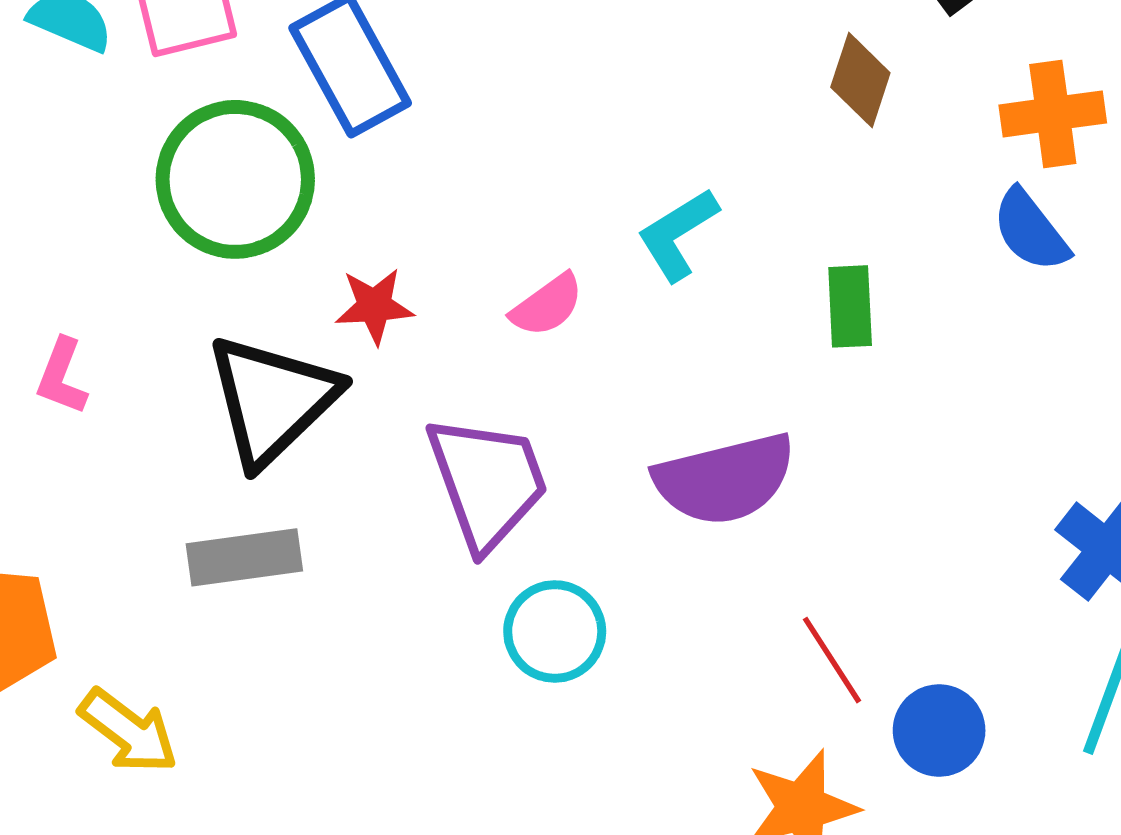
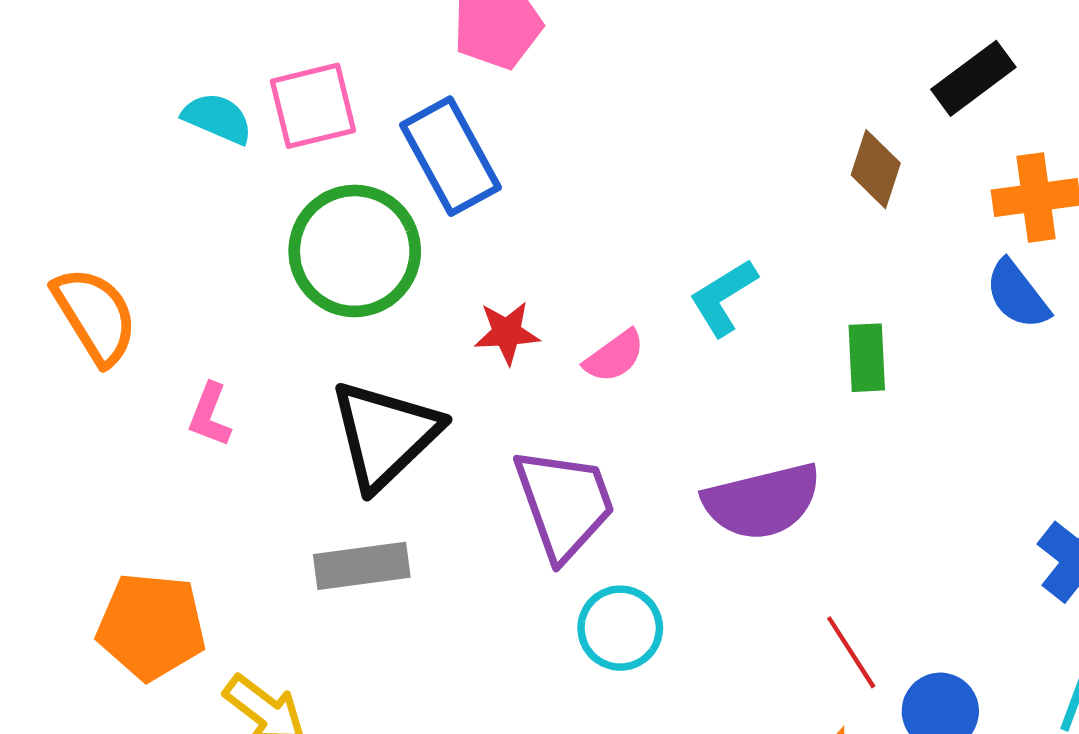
red star: (374, 306) -> (507, 333), moved

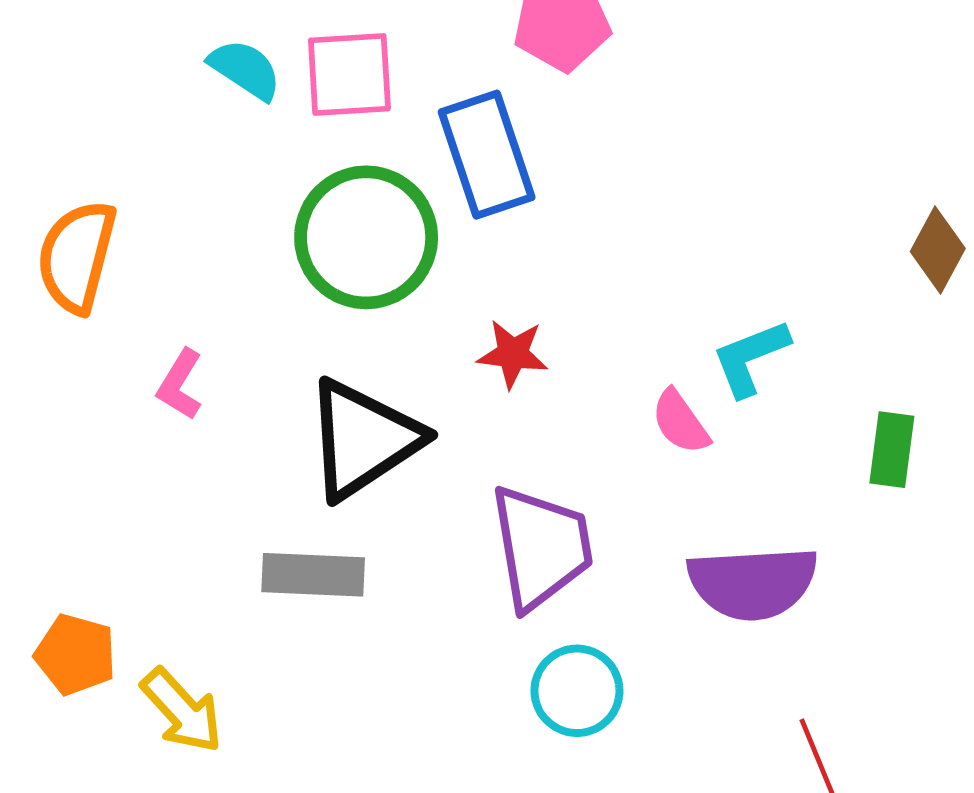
orange semicircle: (95, 316) -> (77, 256), turned -144
pink semicircle: (614, 356) -> (680, 422), moved, turned 80
orange pentagon: (151, 626) -> (76, 654), moved, size x0.7

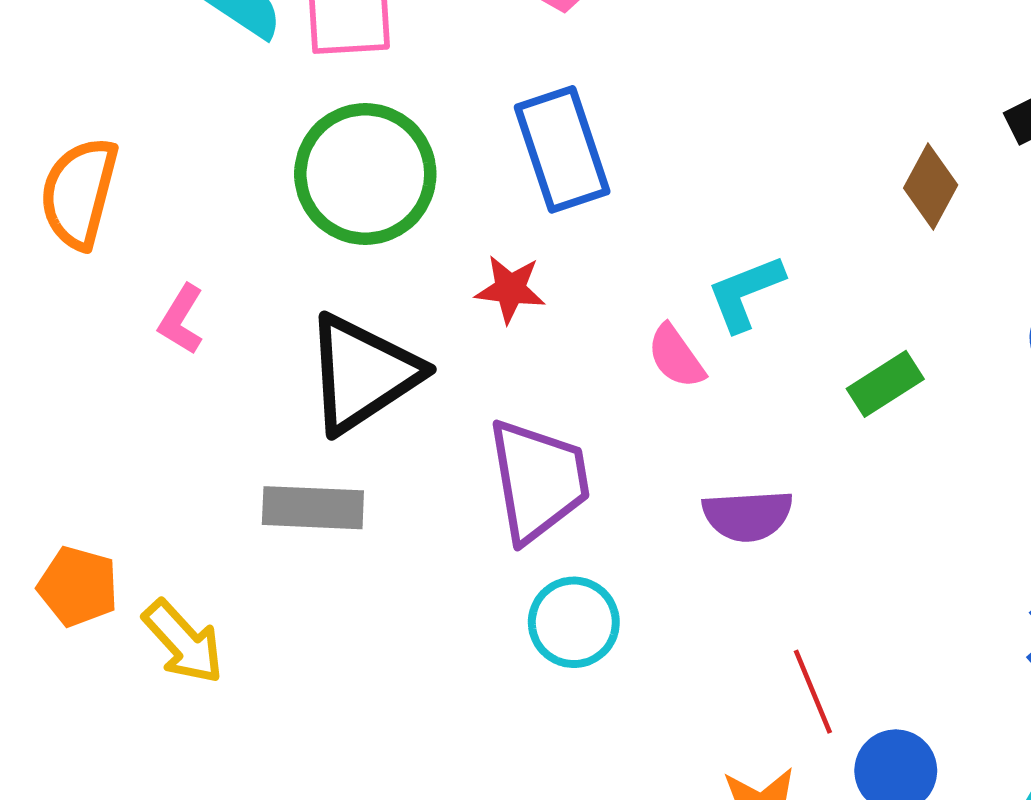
blue rectangle: (487, 155) -> (562, 149), moved
green rectangle: (892, 450) -> (885, 384), turned 50
purple semicircle: (753, 583) -> (748, 516), size x0.7

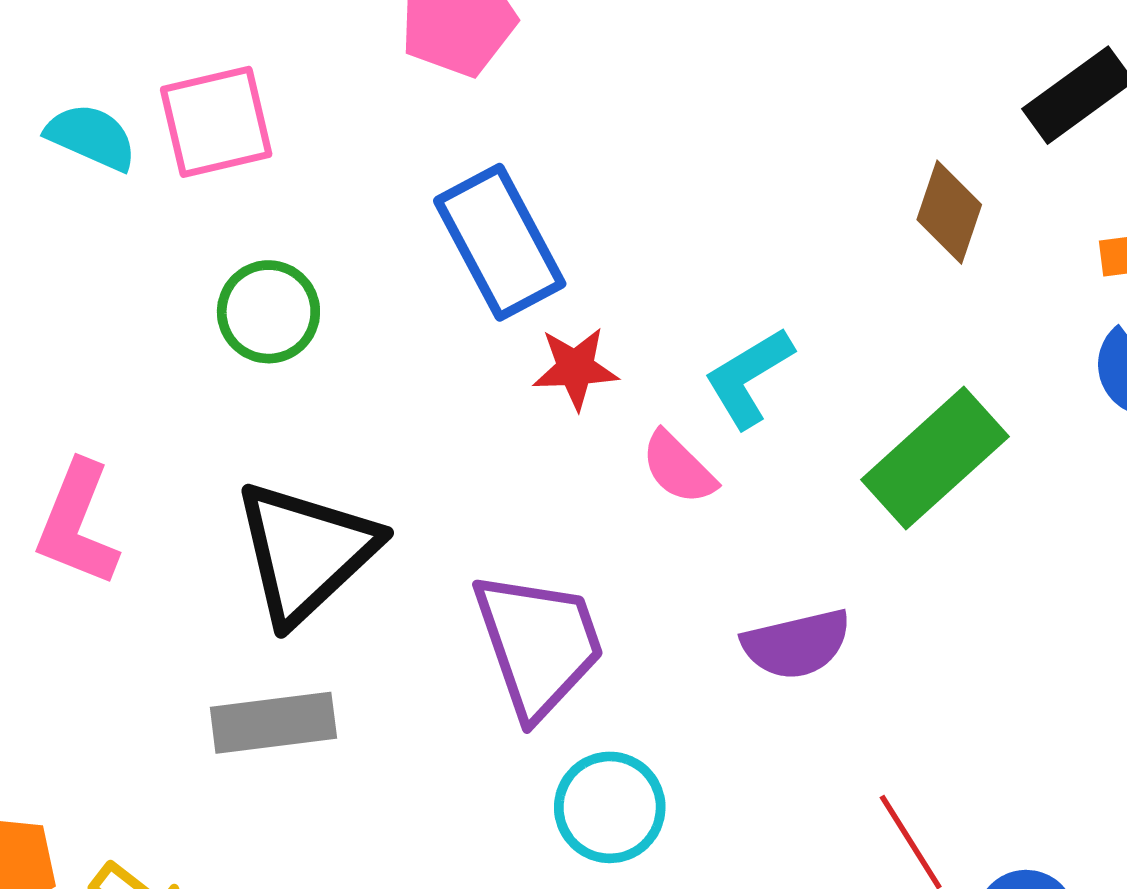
green circle: (365, 174) -> (268, 312), size x0.6
red star: (510, 289) -> (575, 368), moved
pink L-shape: (181, 319) -> (77, 524), size x1.5
green rectangle: (885, 384) -> (935, 458), size x1.6

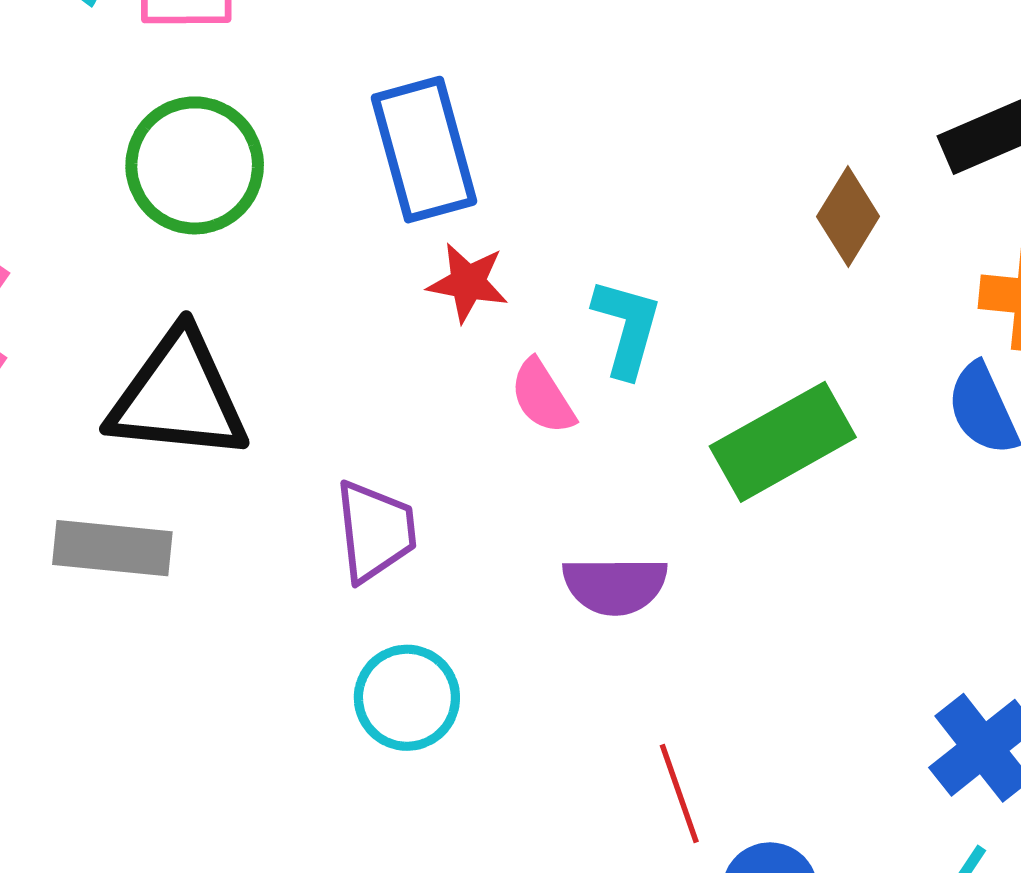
green circle: (268, 312) -> (195, 165), size x1.4
cyan L-shape: (749, 377) -> (627, 328), turned 124
black triangle: (305, 552) -> (178, 396), turned 36
purple trapezoid: (539, 644) -> (375, 531), size x0.7

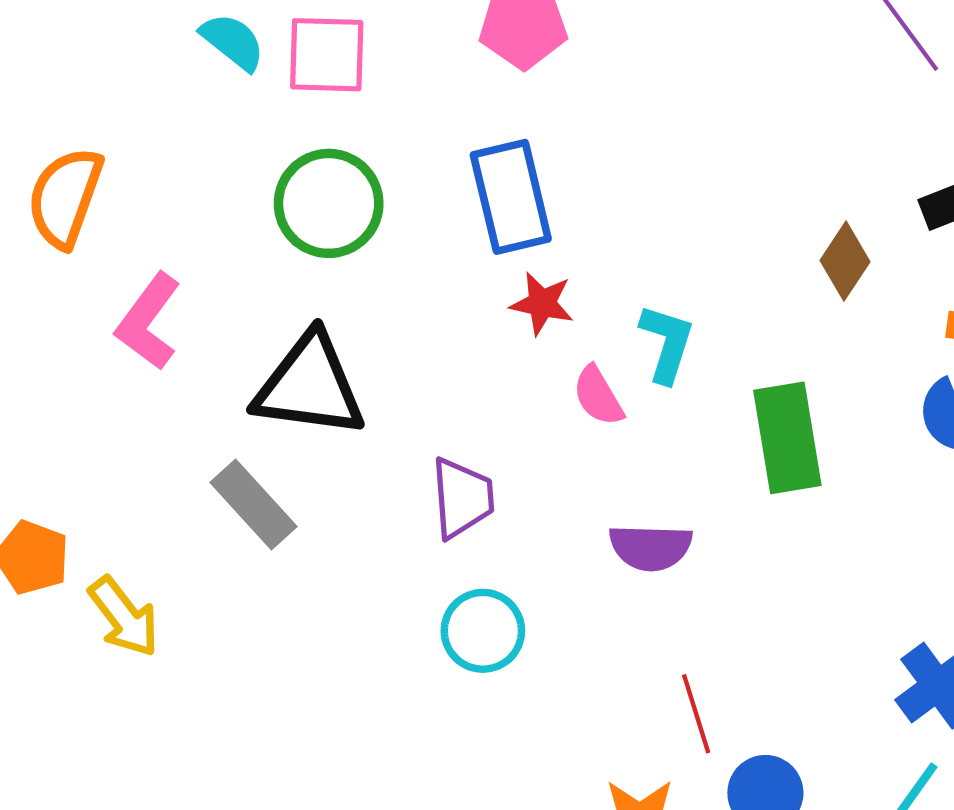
green rectangle: (783, 442) -> (787, 438), turned -72
gray rectangle: (112, 548) -> (253, 505), turned 40

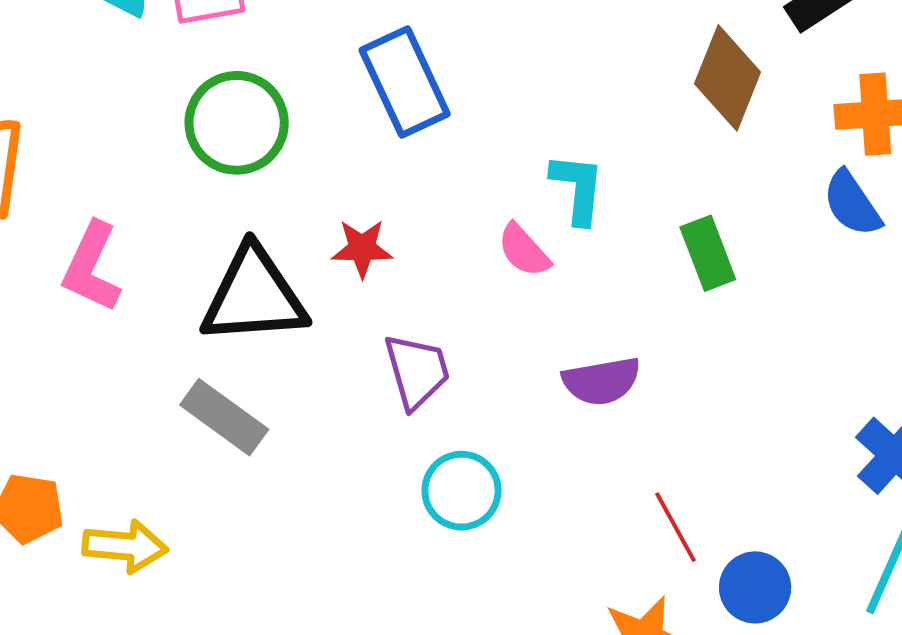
brown diamond: (845, 261) -> (728, 78), size x1.4
red star: (542, 303) -> (362, 248), moved
green rectangle: (787, 438) -> (708, 253), size x0.7
yellow arrow: (124, 617) -> (125, 546), turned -36

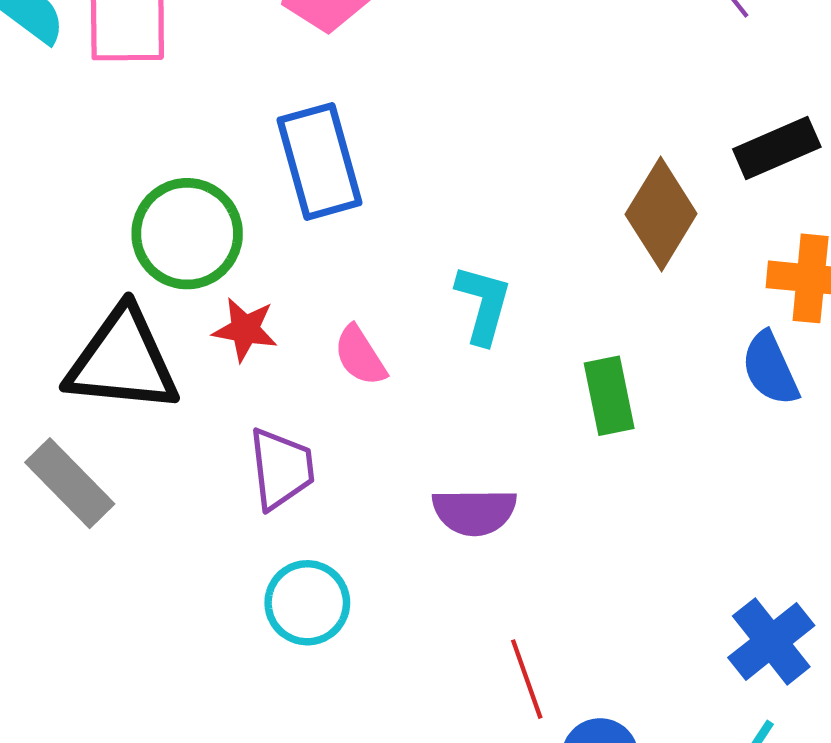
green circle: (237, 123) -> (187, 234), moved
pink semicircle: (524, 250) -> (360, 356), moved

